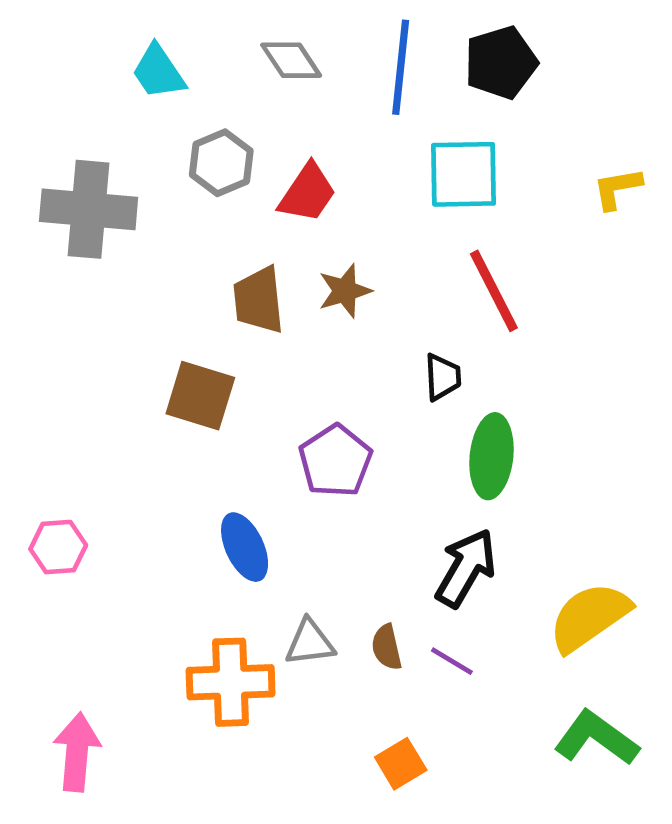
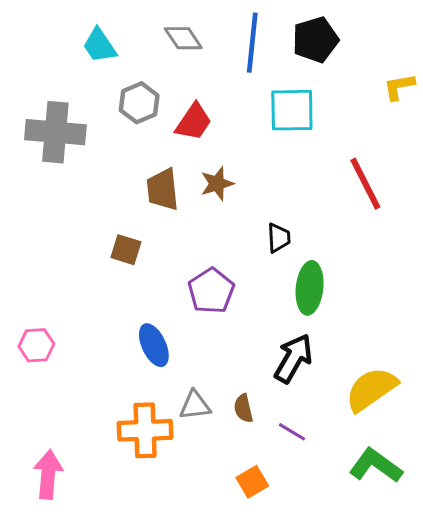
yellow L-shape: (617, 188) -> (399, 87), moved
red line: (494, 291) -> (365, 184), moved
brown square: (200, 396) -> (126, 250), size x0.7
purple line: (452, 661) -> (292, 432), moved

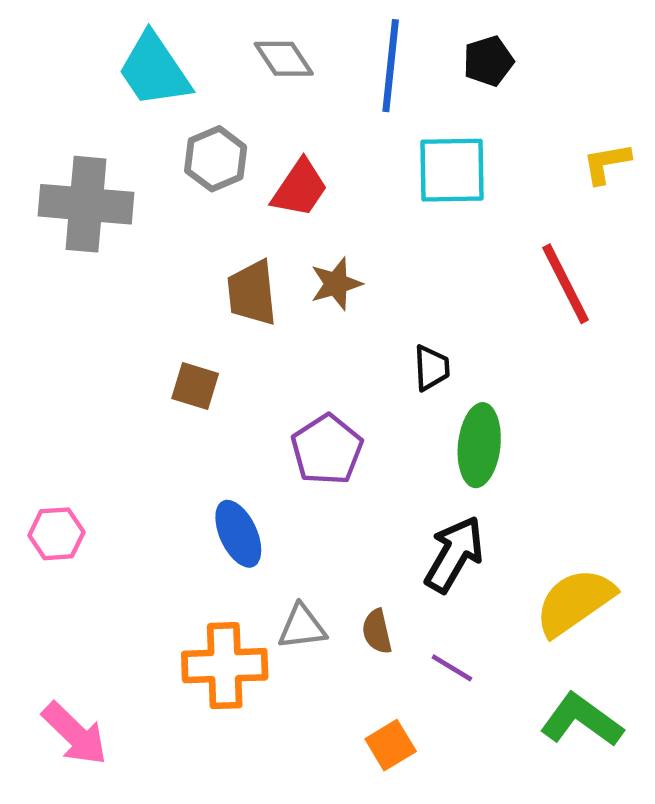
black pentagon: (315, 40) -> (488, 61), size x0.7
cyan trapezoid: (100, 46) -> (154, 70), size x1.4
yellow L-shape: (399, 87) -> (606, 163), moved
pink arrow: (48, 474) -> (75, 734), turned 129

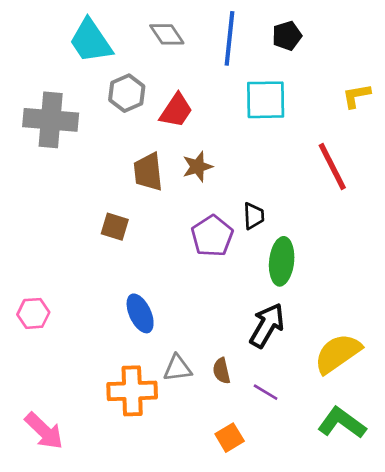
purple pentagon: (327, 450) -> (212, 236), moved

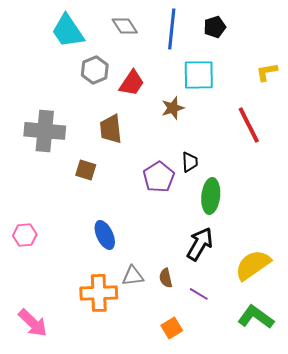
gray cross: (51, 120) -> (45, 131), moved
brown star: (198, 167) -> (173, 108), moved

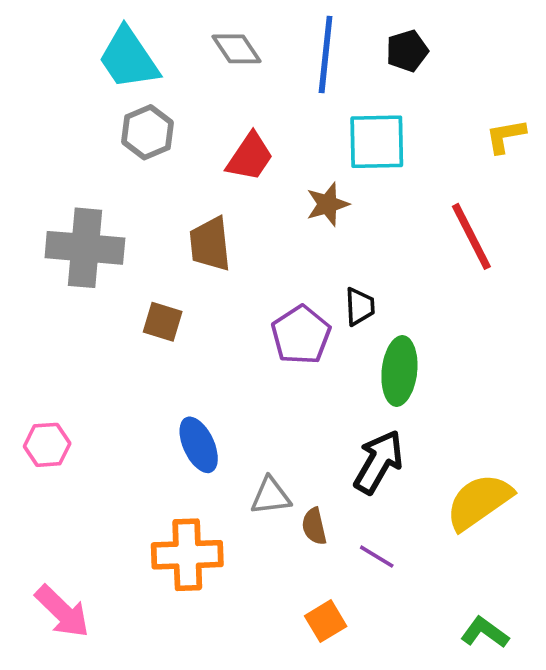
gray hexagon: (95, 70) -> (147, 132), moved
gray triangle: (133, 276) -> (271, 496), moved
green L-shape: (256, 317) -> (485, 632), moved, size x0.7

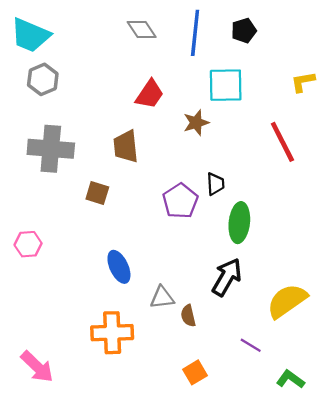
cyan trapezoid: (129, 58) -> (30, 35), moved, turned -33
gray hexagon: (147, 132) -> (43, 79), moved
pink hexagon: (47, 445) -> (28, 244), moved
purple line: (377, 557) -> (251, 345), moved

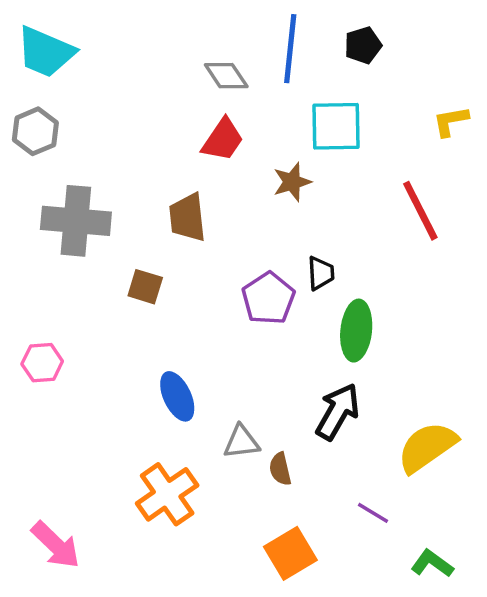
gray diamond: (142, 29) -> (226, 76), moved
gray hexagon: (43, 79) -> (35, 131), moved
orange cross: (112, 333) -> (167, 494), turned -33
orange square: (195, 372) -> (290, 553), size x1.4

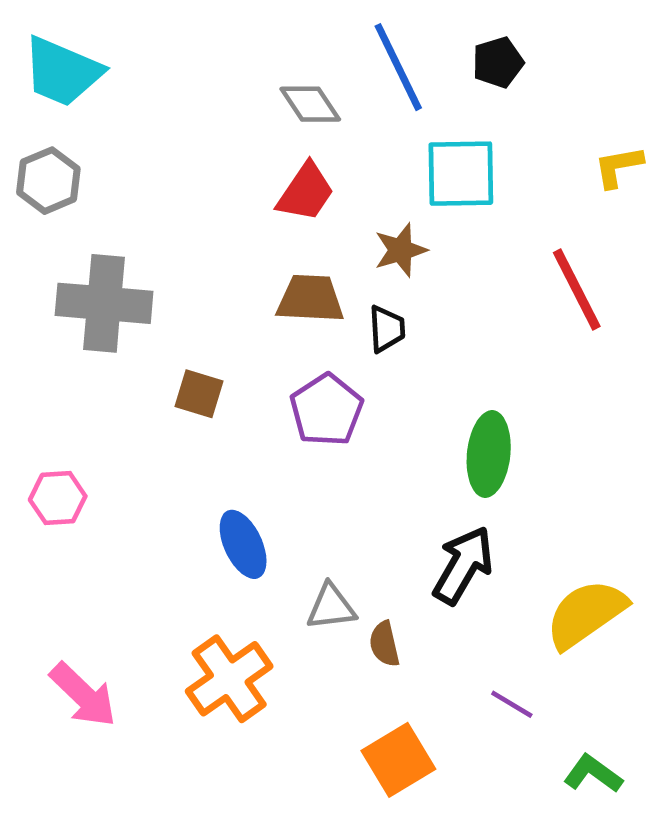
blue line: (290, 49) -> (398, 67), turned -32
brown trapezoid: (187, 217) -> (310, 299), moved, turned 99
black trapezoid: (321, 273) -> (387, 329), moved
purple pentagon: (268, 298) -> (326, 410), moved
pink arrow: (56, 545) -> (83, 695), moved

